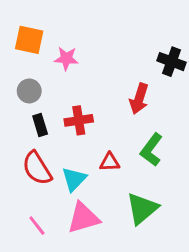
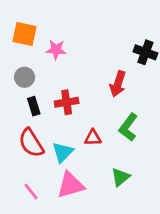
green triangle: (142, 209) -> (120, 177), size x0.7

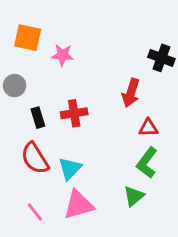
gray circle: (25, 77) -> (15, 86), moved
green L-shape: (128, 127) -> (147, 163), moved
red triangle: (93, 138) -> (148, 128), moved

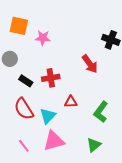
red arrow: (131, 93) -> (90, 64), turned -54
black rectangle: (38, 118) -> (26, 81), turned -40
red triangle: (148, 128) -> (71, 102), moved
green triangle: (134, 196) -> (94, 145), moved

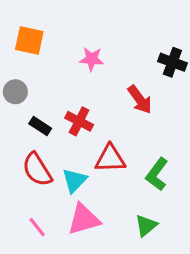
pink star: (43, 38) -> (92, 59), moved
red cross: (51, 78) -> (79, 121), turned 36
red triangle: (71, 102) -> (110, 159), size x1.5

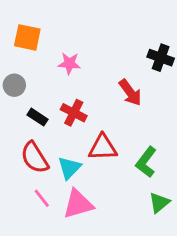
pink star: (92, 59) -> (69, 63), moved
green triangle: (146, 226) -> (159, 203), moved
pink line: (37, 227) -> (42, 198), moved

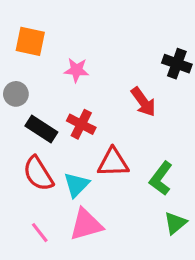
black rectangle: (37, 117) -> (41, 129), size x1.4
pink line: (42, 198) -> (40, 233), moved

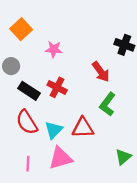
orange square: (30, 41) -> (21, 29), turned 35
red triangle: (113, 162) -> (83, 128), moved
green L-shape: (161, 178) -> (108, 104), moved
pink line: (40, 233) -> (28, 164), turned 40

